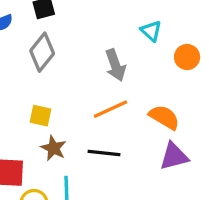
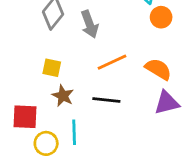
orange circle: (187, 57) -> (161, 17), moved
gray arrow: (115, 65) -> (90, 24), moved

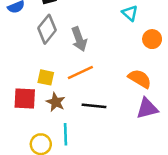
orange circle: (161, 17) -> (152, 39), moved
orange line: (112, 62) -> (80, 72), moved
red square: (25, 117) -> (25, 98), moved

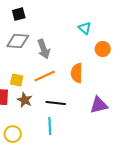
gray diamond: (47, 29) -> (18, 41), turned 55
orange semicircle: (140, 79) -> (77, 73), moved, turned -120
cyan line: (66, 134) -> (50, 126), moved

